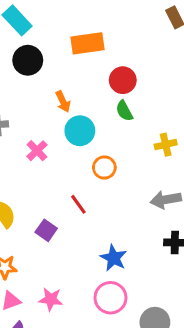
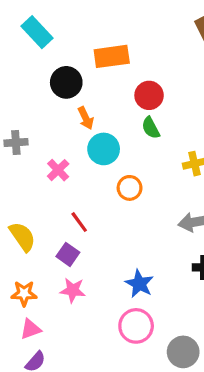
black circle: (28, 60) -> (66, 82), moved
red line: (78, 204) -> (79, 222), moved
pink star: (51, 299) -> (73, 290), moved

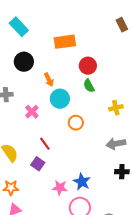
black circle: (66, 82) -> (24, 62), moved
pink star: (73, 290) -> (60, 188), moved

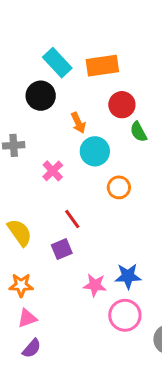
cyan rectangle: (19, 27) -> (57, 63), moved
red circle: (88, 66) -> (122, 105), moved
purple square: (38, 164) -> (62, 249), turned 32
blue star: (82, 182) -> (128, 276), turned -30

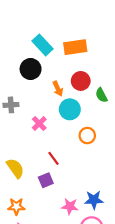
red circle: (122, 105) -> (81, 81), moved

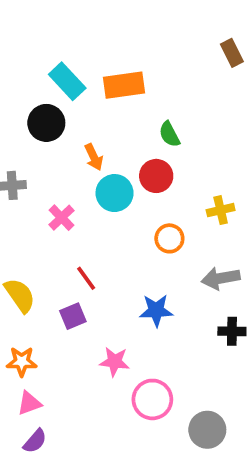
red circle: (81, 81) -> (156, 176), moved
green semicircle: (101, 95) -> (169, 134), moved
orange circle: (87, 136) -> (169, 238), moved
blue star: (94, 200) -> (156, 310), moved

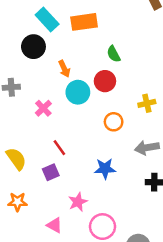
pink star: (115, 362) -> (78, 202), turned -30
pink triangle: (29, 403) -> (54, 225), moved, turned 49

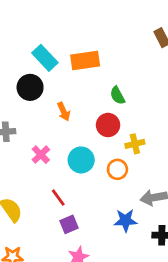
cyan circle: (78, 92) -> (81, 160), moved
yellow cross: (147, 103) -> (135, 144), moved
blue star: (105, 169) -> (125, 220), moved
purple square: (51, 172) -> (69, 224), moved

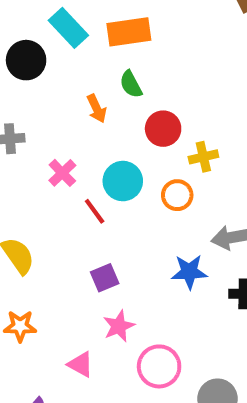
black circle: (30, 87) -> (26, 60), moved
green semicircle: (117, 95) -> (131, 84), moved
red line: (58, 198) -> (95, 211), moved

